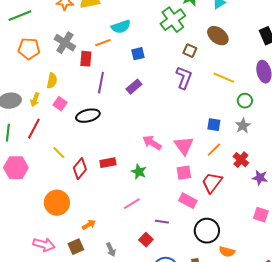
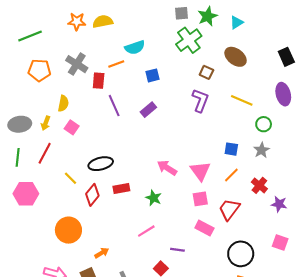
purple line: (101, 83) -> (114, 106), turned -35
black ellipse: (88, 116) -> (101, 164), moved
black circle: (207, 231) -> (241, 254), moved

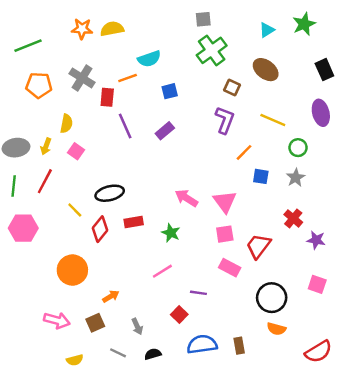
green star: (208, 16) -> (304, 24), moved
orange line: (231, 175) -> (244, 152), moved

